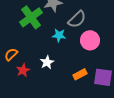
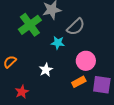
pink circle: (90, 40) -> (86, 61), moved
red star: (23, 70) -> (22, 92), moved

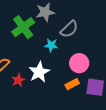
white star: (46, 70) -> (39, 72), size x1.5
red star: (22, 92) -> (18, 80), moved

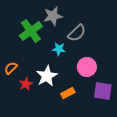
orange rectangle: (72, 84) -> (68, 93), moved

